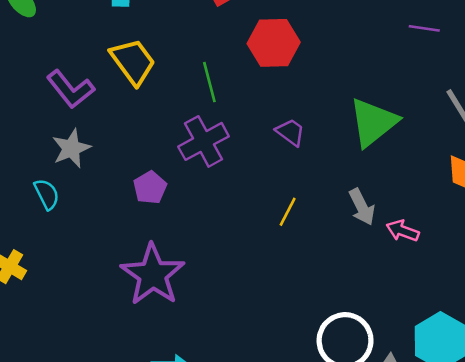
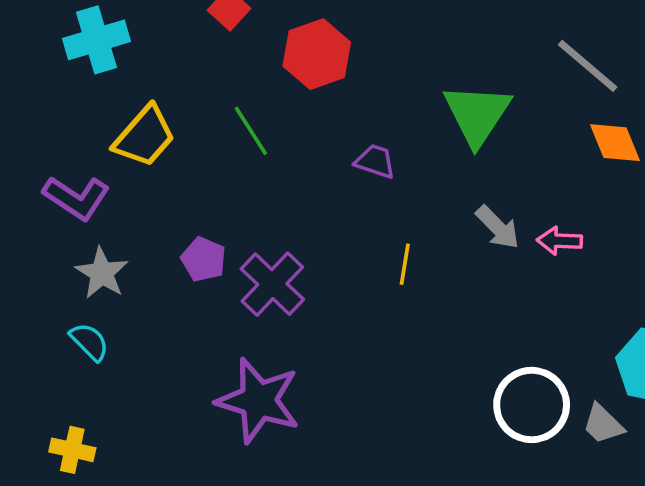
yellow trapezoid: (133, 62) -> (144, 136), turned 96
purple cross: (204, 141) -> (272, 284), moved
purple pentagon: (150, 188) -> (204, 259), moved

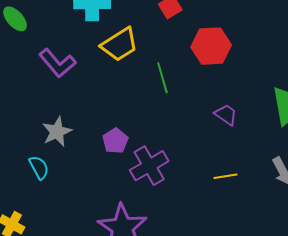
yellow trapezoid: (144, 136) -> (120, 44), moved
purple L-shape: (76, 198) -> (57, 63), moved
yellow line: (405, 264) -> (225, 176), turned 55

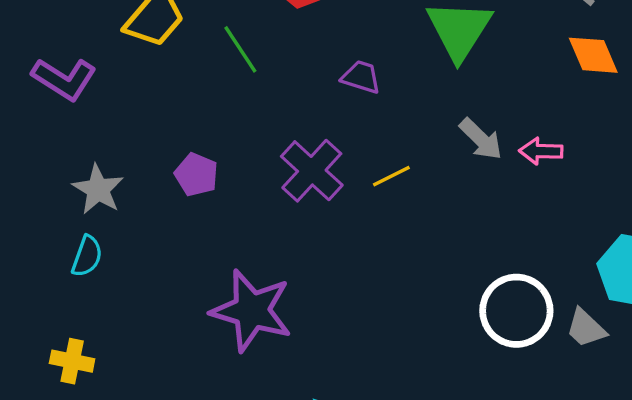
purple cross: (149, 166) -> (312, 171), moved
cyan semicircle: (39, 168) -> (87, 256), turned 65

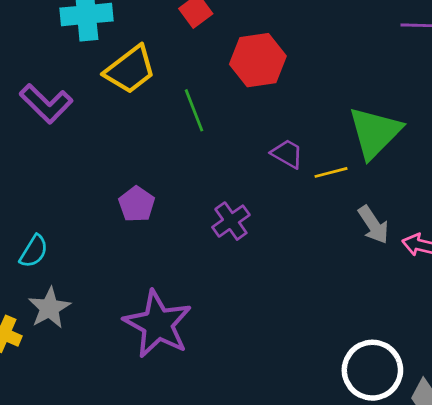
purple cross: (312, 171) -> (231, 221), size x0.7
yellow line: (391, 176) -> (331, 172), moved
gray star: (98, 189) -> (49, 308), moved

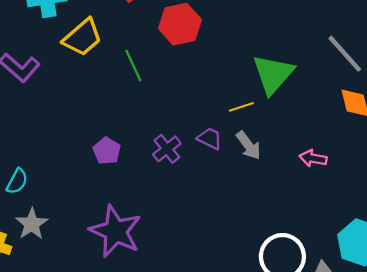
purple trapezoid: (287, 154) -> (210, 139), moved
purple pentagon: (137, 204) -> (107, 151), moved
gray arrow: (373, 225) -> (248, 145), moved

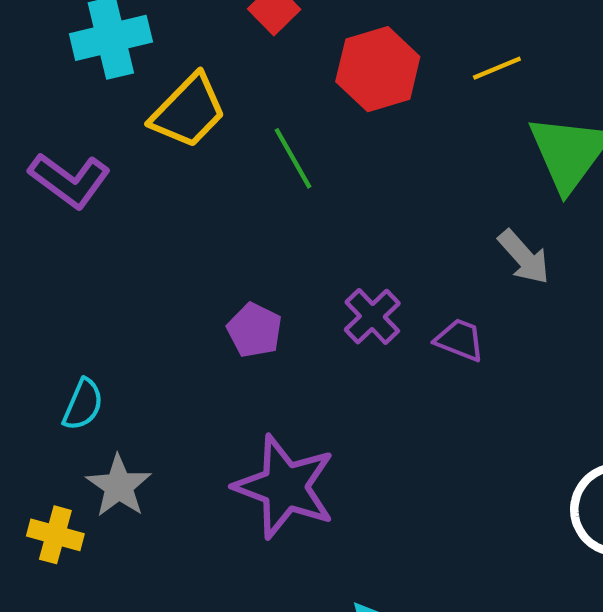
yellow line: (241, 107) -> (497, 68), moved
purple trapezoid: (210, 139) -> (460, 340), moved
gray arrow: (248, 145) -> (524, 257), moved

